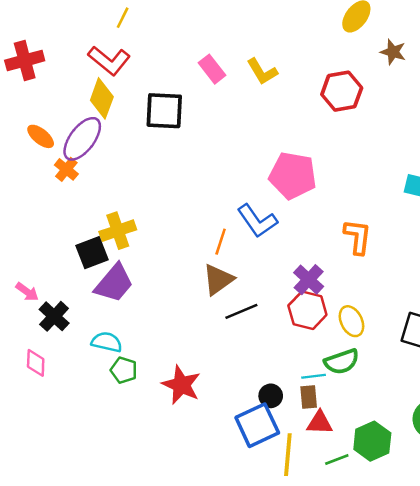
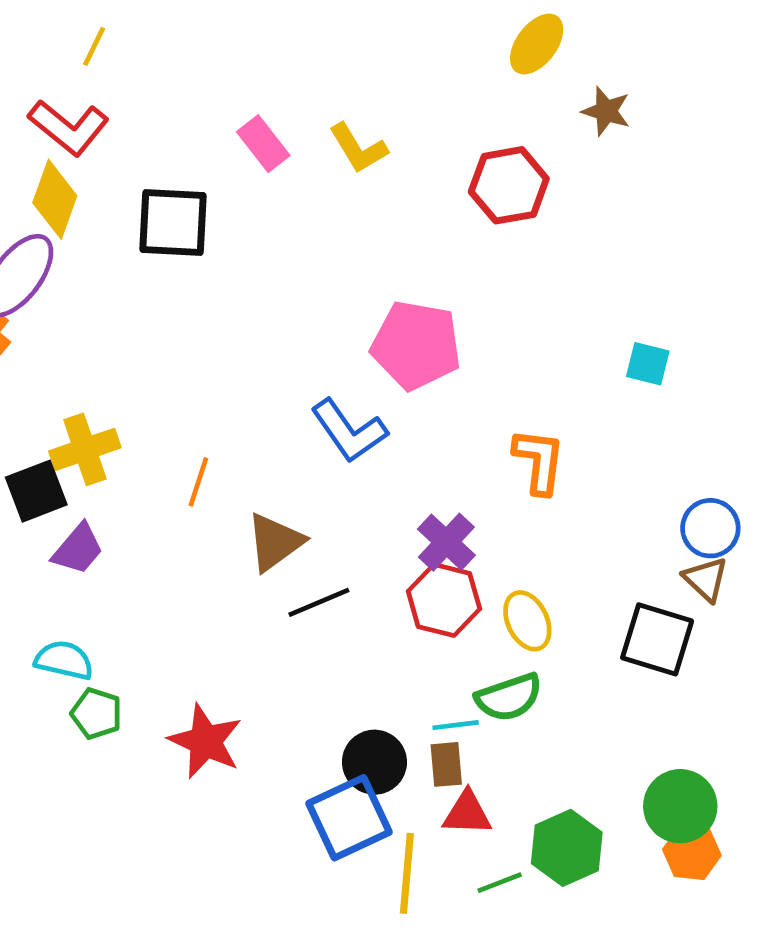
orange line: (221, 242) -> (198, 482), moved
purple trapezoid: (114, 283) -> (78, 549), size x0.7
black circle: (271, 396) -> (374, 762), size x1.4

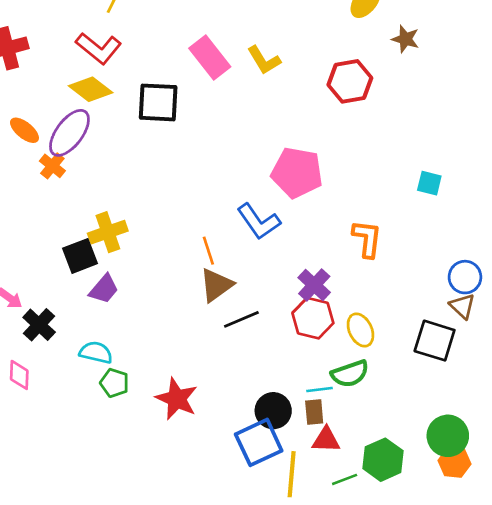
pink rectangle: (263, 144) -> (210, 58), size x1.4
yellow diamond: (55, 199) -> (91, 89), turned -72
orange line: (198, 482) -> (208, 251), moved, turned -36

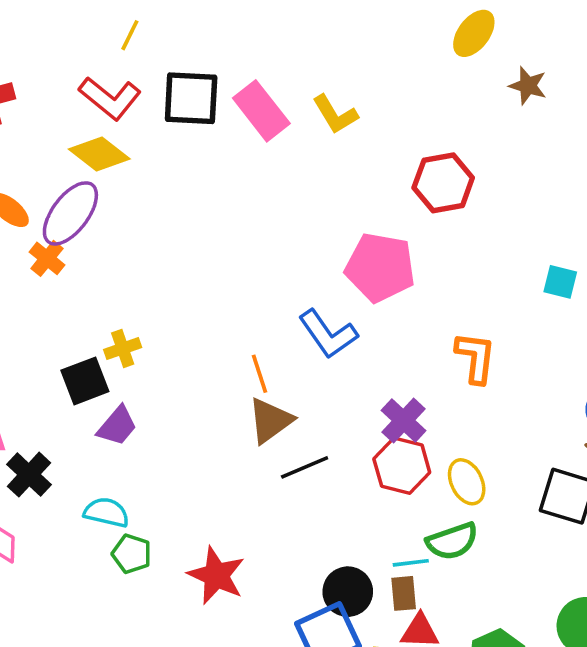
red hexagon: (350, 81) -> (443, 183), moved
black square: (158, 102) -> (191, 98), moved
yellow cross: (108, 232) -> (123, 349), size x0.7

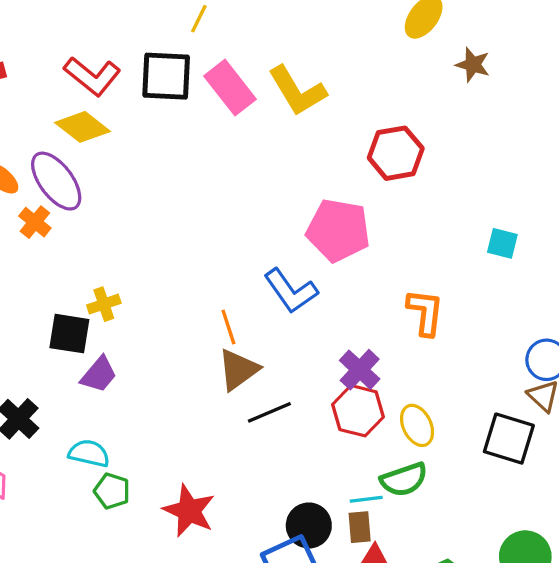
yellow line: (130, 35) -> (199, 19), moved
yellow L-shape: (335, 114) -> (297, 91), size x1.4
purple ellipse: (70, 213) -> (56, 181), turned -74
black square: (85, 381) -> (69, 334), turned 30

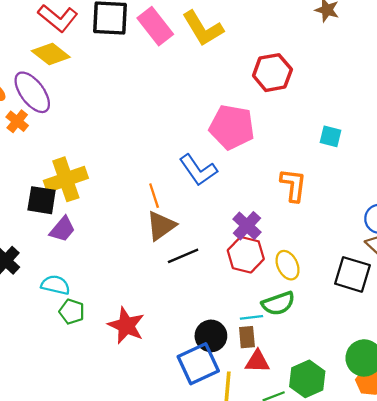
cyan square: (502, 243) -> (330, 136), moved
yellow cross: (104, 304) -> (66, 179), size x1.8

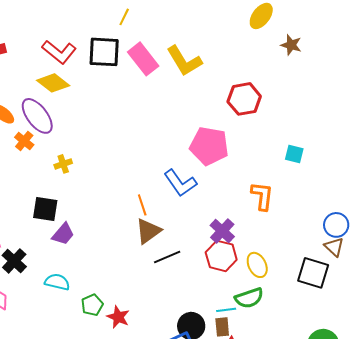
yellow cross: (66, 179) -> (63, 164), moved, size x0.5
green pentagon: (72, 312) -> (92, 305), moved, turned 30
red star: (126, 325) -> (118, 317), size x0.7

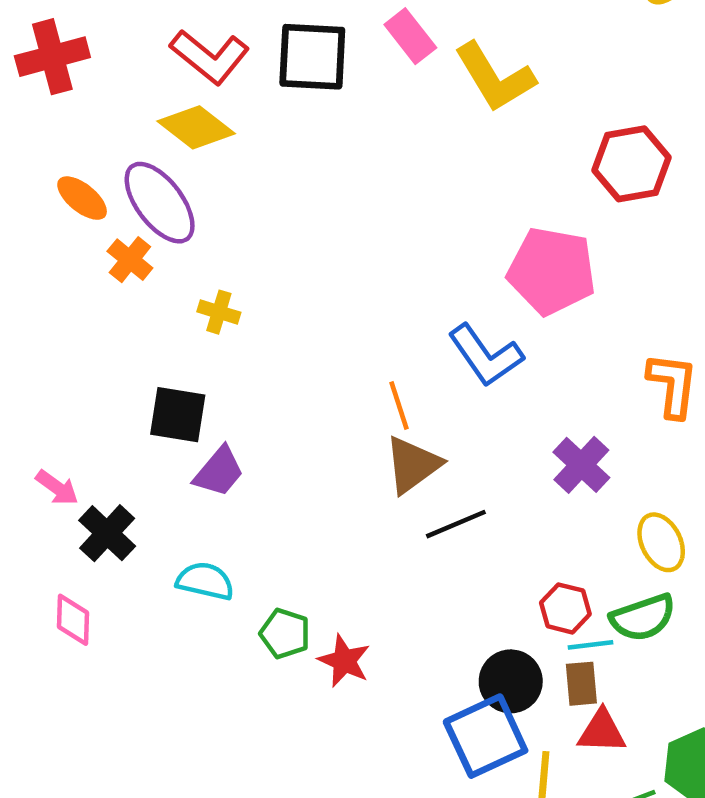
pink rectangle: (143, 59) -> (410, 36), moved, size x0.7
yellow cross: (63, 164) -> (219, 312), turned 36
red hexagon: (221, 256) -> (565, 608), moved, size x0.7
green pentagon: (92, 305) -> (285, 634), turned -30

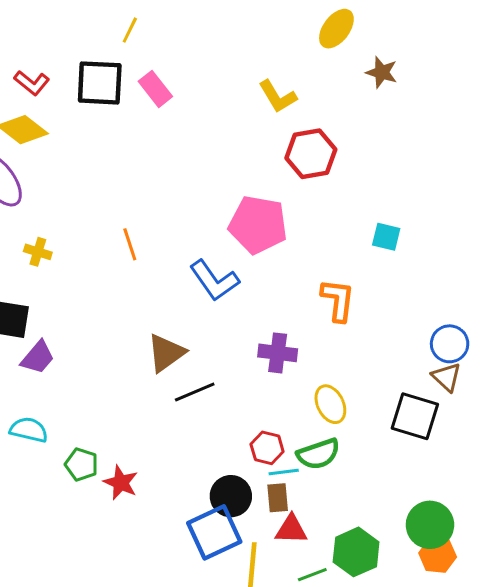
pink rectangle: (410, 36) -> (155, 89), moved
red L-shape: (210, 57) -> (32, 83), size x0.7
yellow L-shape: (495, 77) -> (278, 96), moved, size x0.7
orange line: (399, 406) -> (130, 244), moved
purple cross: (581, 465) -> (278, 353), turned -36

